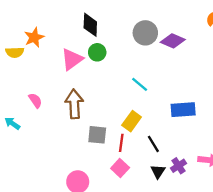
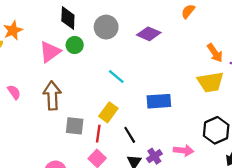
gray circle: (145, 33) -> (106, 27), moved

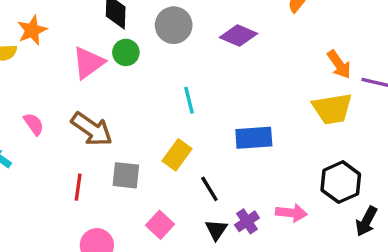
cyan line: (116, 76) -> (189, 100), turned 36
brown arrow: (52, 96) -> (92, 129), turned 128
red line: (98, 134) -> (78, 187), moved

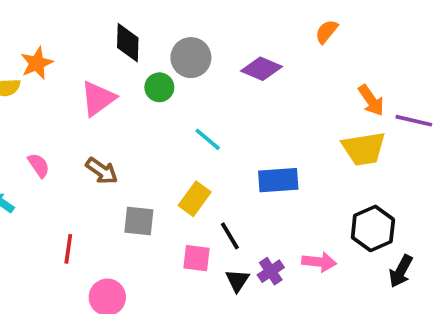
green circle: (126, 52) -> (159, 87), moved
cyan line: (189, 100) -> (208, 139), turned -36
brown arrow: (92, 129) -> (102, 171), size x0.7
red line: (78, 187) -> (68, 249), moved
pink square: (160, 225) -> (196, 258), moved, turned -36

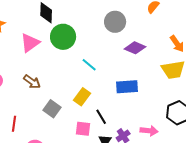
gray circle: (191, 58) -> (115, 22), moved
purple diamond: (261, 69) -> (135, 48), moved
green circle: (159, 87) -> (63, 37), size x1.6
gray square: (139, 221) -> (52, 109), turned 30

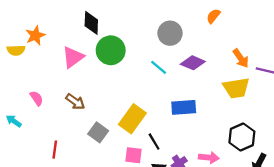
cyan line: (89, 65) -> (159, 67), moved
yellow rectangle: (82, 97) -> (132, 119), size x1.4

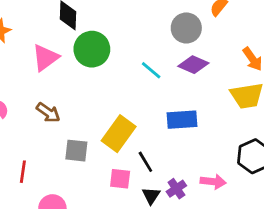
gray circle: (170, 33) -> (186, 28), moved
gray square: (98, 132) -> (76, 151), turned -30

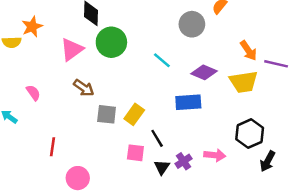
purple diamond: (193, 65) -> (204, 72), moved
brown arrow: (48, 113) -> (84, 88), moved
yellow rectangle: (119, 134) -> (134, 114), size x0.7
gray square: (76, 151) -> (107, 114), moved

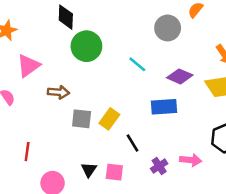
pink triangle: (72, 49) -> (28, 66), moved
brown arrow: (84, 88) -> (59, 92), turned -30
pink square: (135, 153) -> (114, 172), moved
black triangle: (162, 167) -> (89, 170), moved

